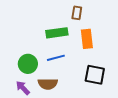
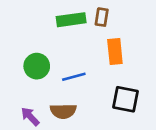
green rectangle: (57, 33) -> (71, 20), moved
green circle: (28, 64) -> (37, 66), moved

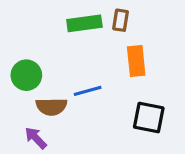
green circle: (37, 66) -> (26, 75), moved
brown semicircle: (63, 111) -> (51, 107), moved

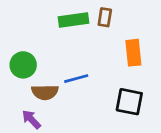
orange rectangle: (136, 61) -> (133, 53), moved

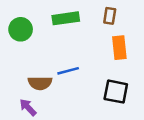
brown rectangle: (105, 17) -> (110, 16), moved
green circle: (23, 65) -> (21, 29), moved

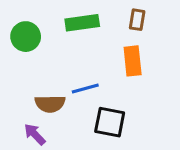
orange rectangle: (119, 48) -> (133, 61), moved
black square: (116, 92) -> (110, 122), moved

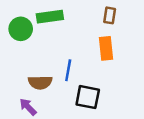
green rectangle: (82, 23) -> (50, 17), moved
blue line: (85, 88) -> (68, 70), turned -65

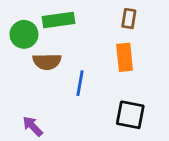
brown semicircle: (40, 82) -> (47, 62), moved
black square: (88, 97) -> (130, 115), moved

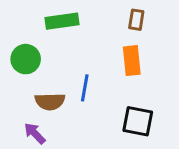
green circle: (24, 34) -> (26, 59), moved
brown semicircle: (47, 62) -> (50, 102), moved

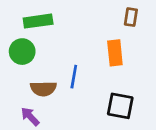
brown rectangle: (136, 20) -> (131, 17), moved
green rectangle: (62, 21) -> (38, 21), moved

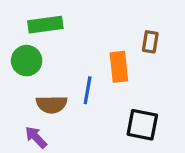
brown rectangle: (131, 17) -> (150, 42), moved
orange rectangle: (115, 53) -> (119, 67), moved

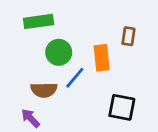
green circle: (27, 61) -> (59, 52), moved
blue line: (88, 90) -> (75, 78), turned 30

